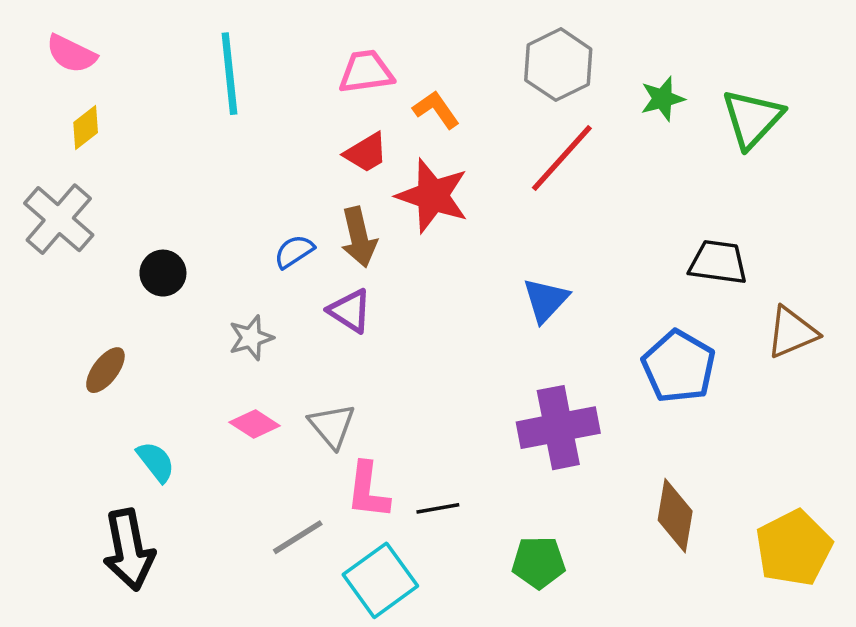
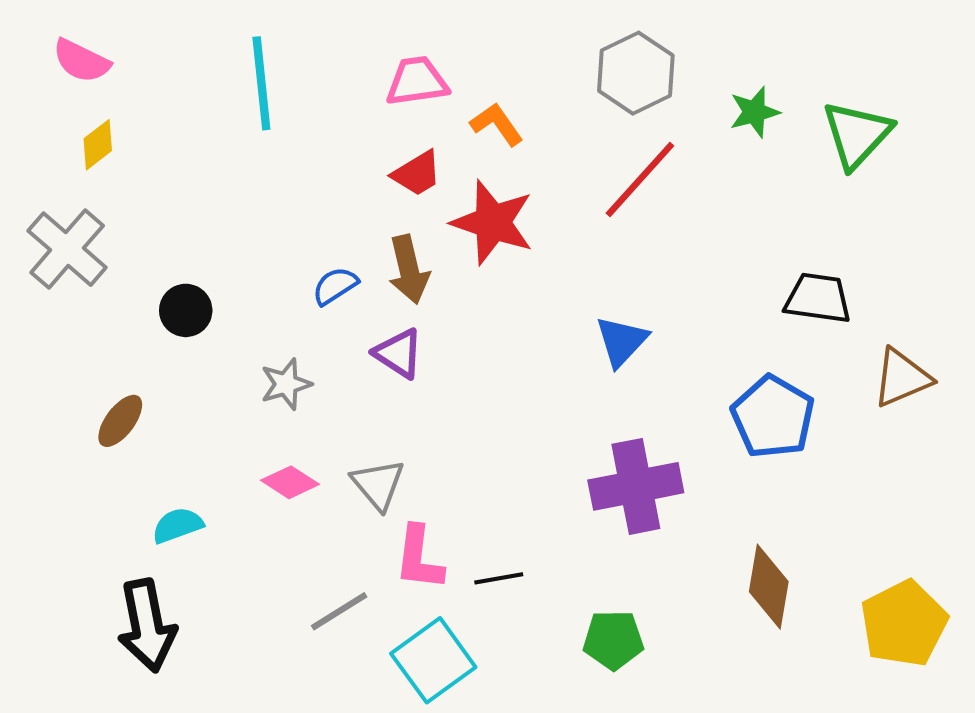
cyan semicircle: (156, 462) -> (178, 525), turned -72

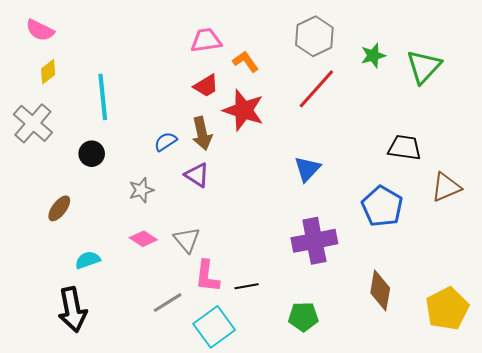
cyan line: (261, 83) -> (103, 97), moved

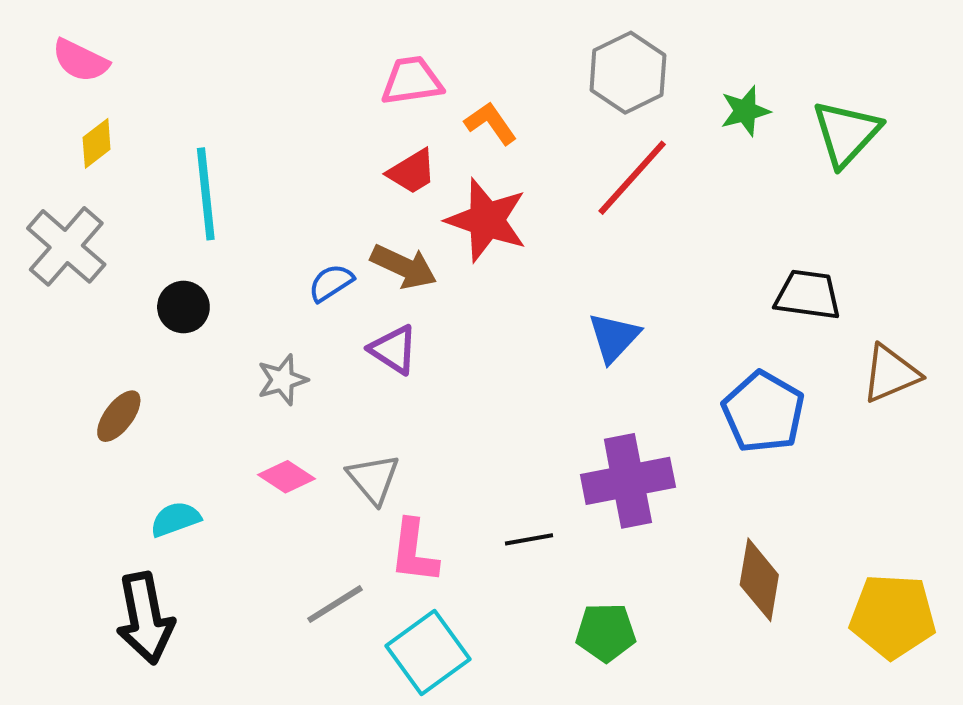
brown arrow: (202, 133) -> (404, 267), turned -52
black line: (247, 286) -> (529, 539), moved
yellow pentagon: (447, 309) -> (893, 616), turned 30

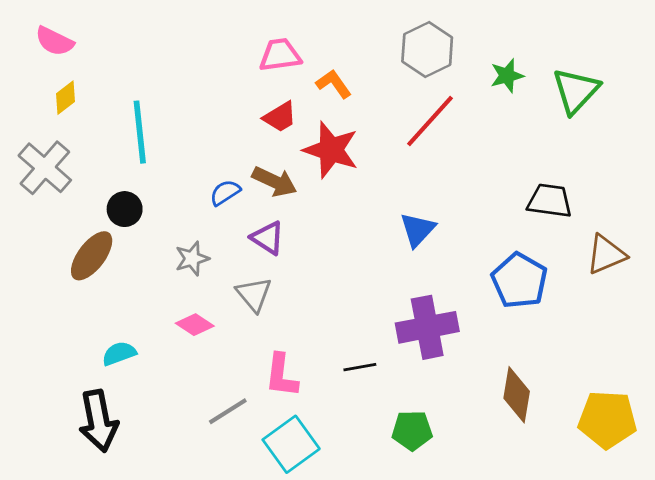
brown ellipse: (119, 416) -> (92, 256), moved, size x1.4
gray triangle: (373, 479) -> (254, 294), moved

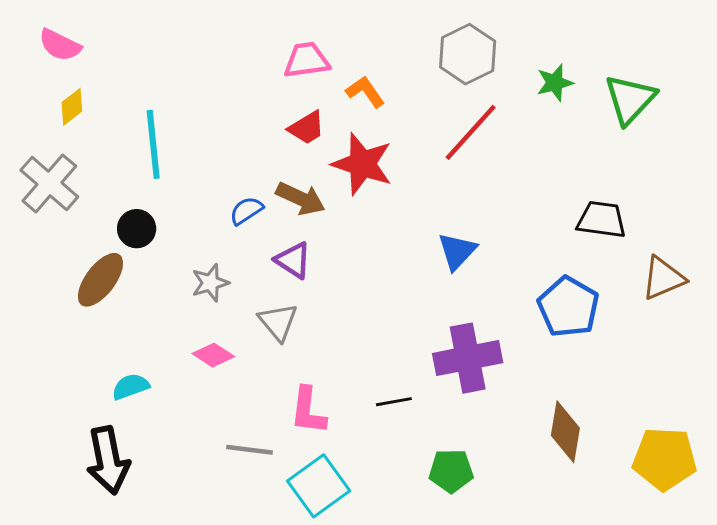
gray line: (228, 411) -> (249, 450), turned 39

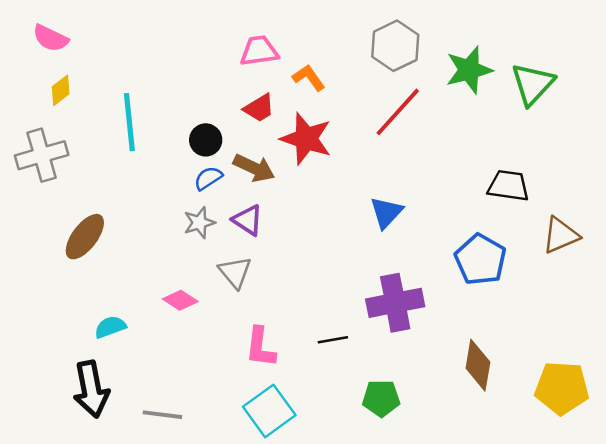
green star: (555, 83) -> (469, 70), size x1.5
gray cross: (49, 183) -> (42, 155), turned 33
black circle: (137, 229) -> (206, 140), moved
gray star: (210, 283) -> (199, 223), moved
gray line: (249, 450) -> (162, 415), moved

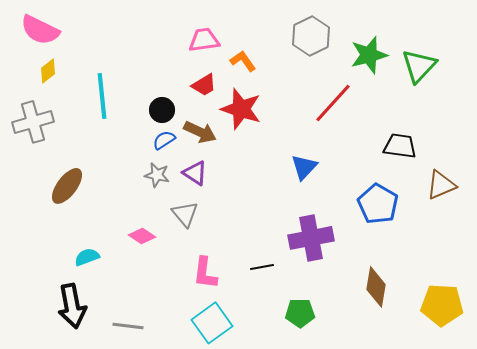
pink semicircle: (50, 38) -> (40, 30), size x1.4
red line: (398, 112) -> (333, 103), moved
gray star: (199, 223) -> (157, 175), turned 30

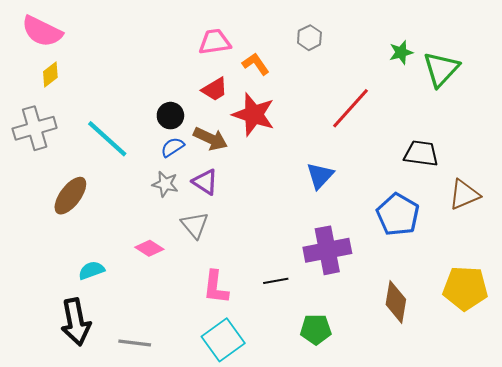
gray hexagon: (311, 36) -> (309, 38), moved, size x0.6
green star: (369, 55) -> (401, 52), moved, size x0.6
cyan line: (102, 96) -> (107, 139), moved, turned -42
yellow pentagon: (442, 305) -> (465, 288), moved

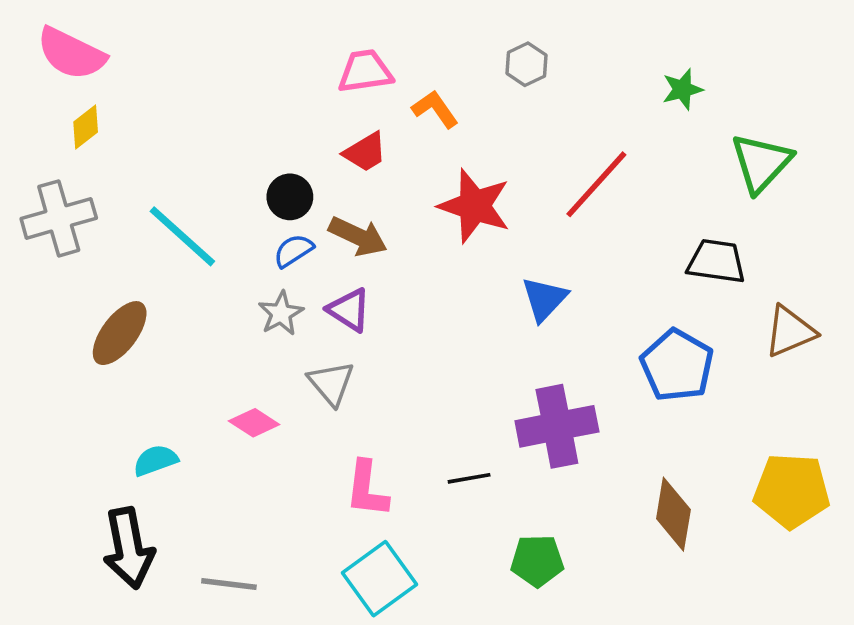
green triangle: (441, 69) -> (761, 163), moved
red star: (254, 115) -> (474, 206), moved
gray star: (165, 184) -> (281, 313), turned 30

